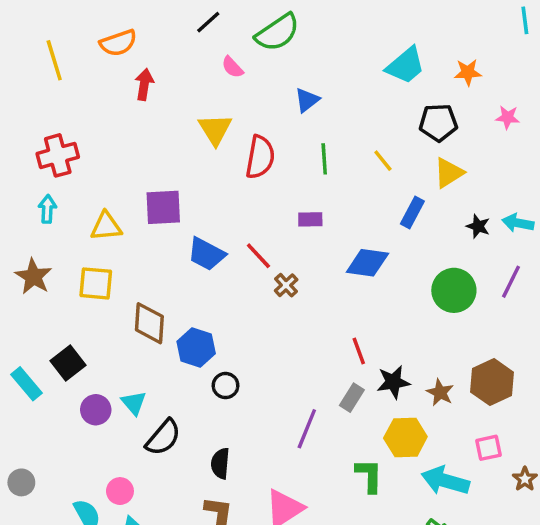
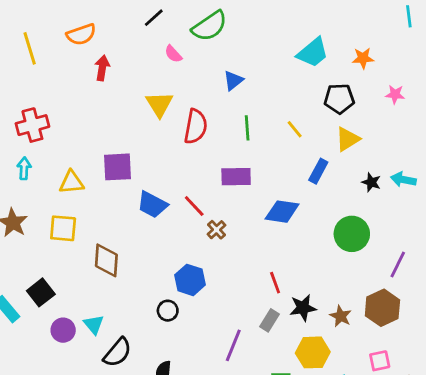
purple rectangle: (310, 219) -> (236, 177), size x1.5
purple line: (511, 282) -> (398, 265), moved
blue hexagon: (196, 347) -> (190, 280), moved

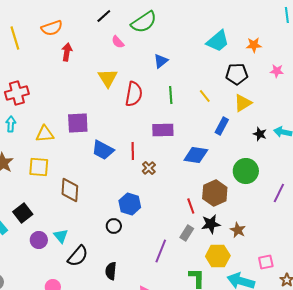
red line: (194, 206) -> (133, 151), turned 42
brown hexagon: (382, 308) -> (215, 193), moved

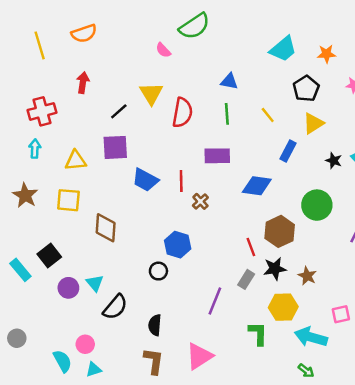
black line: (104, 16) -> (119, 111), moved
red arrow: (67, 52) -> (83, 83), moved
blue triangle: (161, 61) -> (229, 81), moved, turned 49
black pentagon: (237, 74) -> (306, 89), turned -30

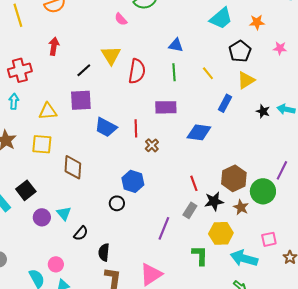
green circle: (317, 205) -> (263, 191), moved
brown hexagon: (280, 231) -> (234, 178), moved
black semicircle: (115, 307) -> (81, 233), size x0.7
black semicircle: (155, 325) -> (104, 252), moved

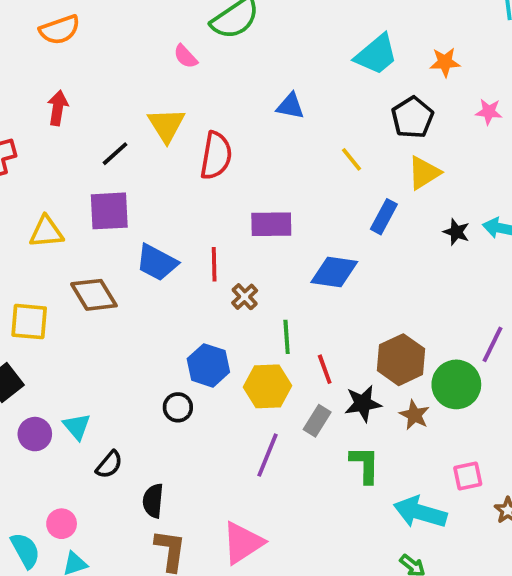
green line: (174, 72) -> (287, 337), moved
yellow square: (42, 144) -> (29, 322), moved
brown diamond: (73, 167) -> (94, 295), moved, turned -35
yellow hexagon: (221, 233) -> (268, 386), moved
green L-shape: (200, 255) -> (365, 465), moved

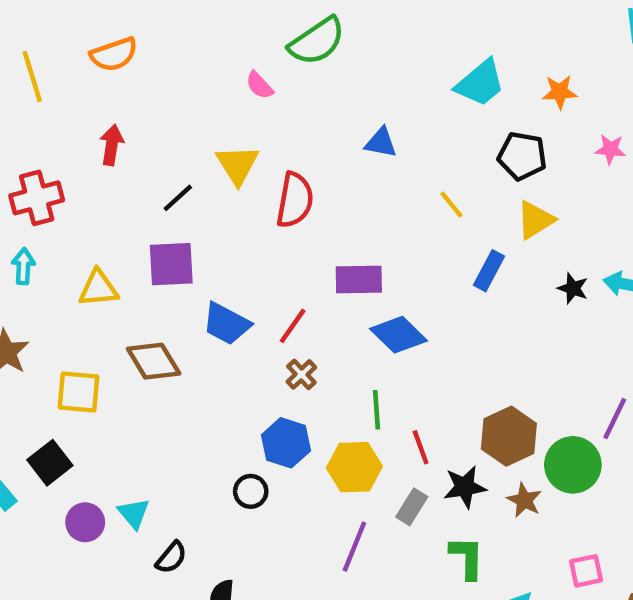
black pentagon: (412, 117) -> (522, 156), turned -30
red line: (214, 264) -> (293, 326), turned 36
blue diamond: (334, 272) -> (399, 335), moved, turned 36
brown cross: (245, 297) -> (301, 374), moved

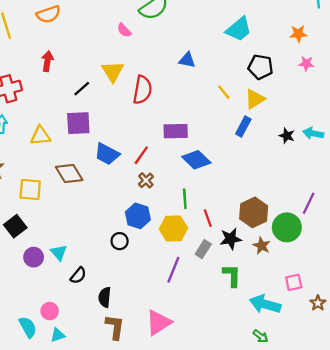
orange star: (560, 92) -> (298, 34), moved
yellow triangle: (535, 220) -> (255, 99), moved

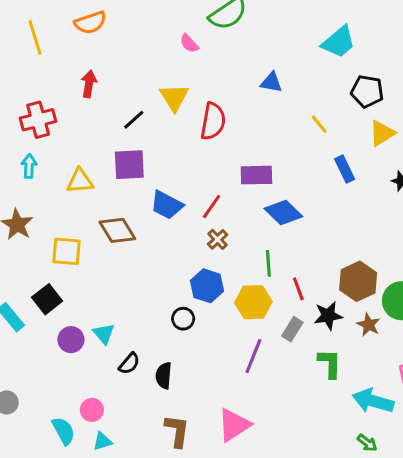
yellow triangle: (255, 99) -> (382, 133), moved
blue rectangle: (243, 127) -> (345, 169), turned -54
black semicircle: (105, 297) -> (164, 376), moved

